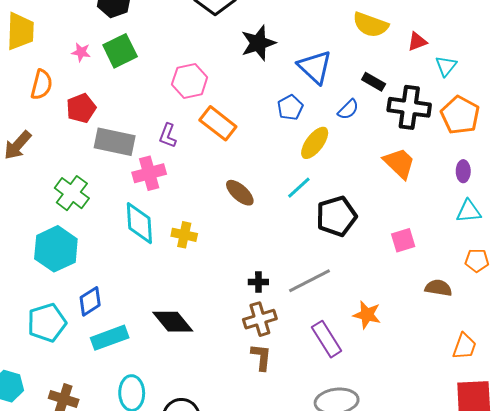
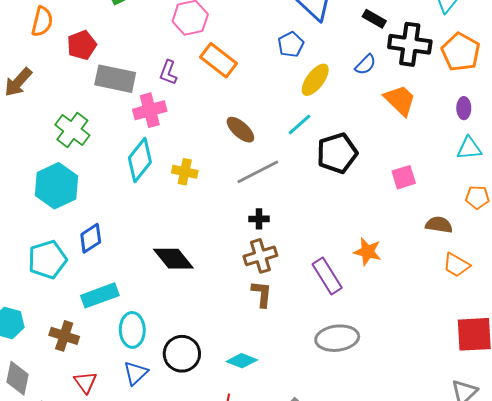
blue semicircle: (348, 109) -> (365, 65), moved
cyan diamond: (139, 223) -> (140, 160), turned 42
gray line: (309, 281) -> (258, 172), moved
cyan rectangle: (110, 338) -> (100, 295), moved
orange trapezoid: (464, 346) -> (456, 265), moved, turned 100

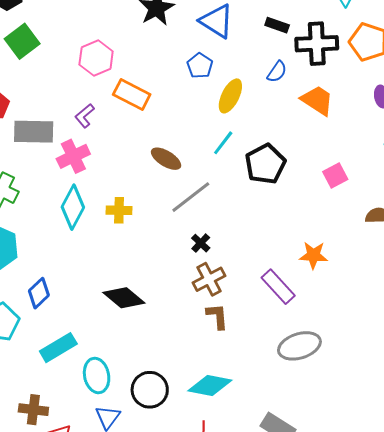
purple L-shape: (168, 72) -> (85, 116), turned 40
black cross: (259, 219) -> (201, 243), turned -36
brown cross: (64, 336) -> (33, 410), moved
cyan diamond: (242, 361) -> (210, 386), size x1.4

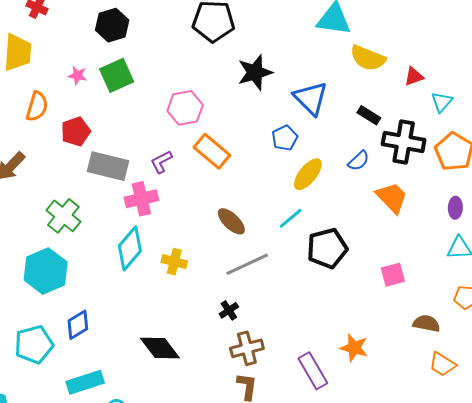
black cross: (201, 243) -> (229, 310), moved

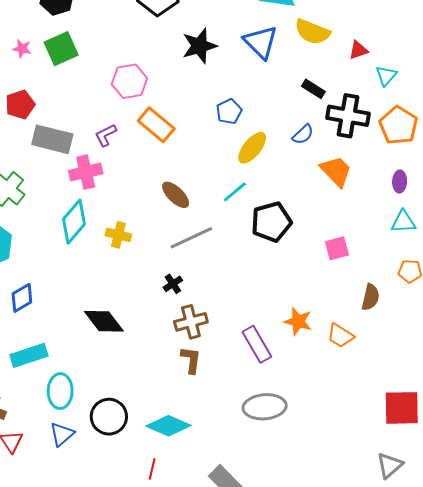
blue triangle: (311, 98) -> (261, 42), moved
brown semicircle: (426, 323) -> (370, 297), turned 92
orange trapezoid: (442, 364) -> (340, 336), moved

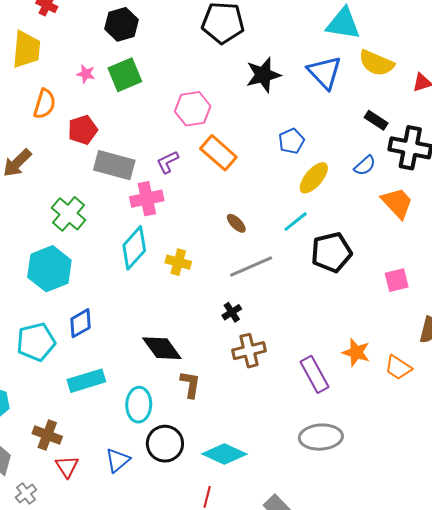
brown ellipse: (176, 195) -> (236, 223), size x0.7
brown L-shape: (191, 360) -> (190, 384), moved
cyan ellipse: (60, 391) -> (139, 405), moved

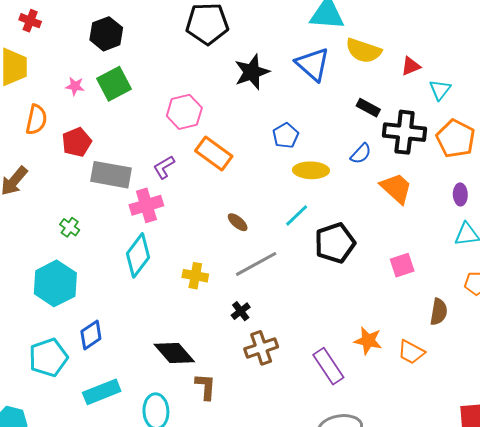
yellow ellipse: (314, 178) -> (311, 170), turned 56
green cross: (69, 214) -> (70, 227), size x0.6
yellow cross: (178, 262) -> (195, 276), moved

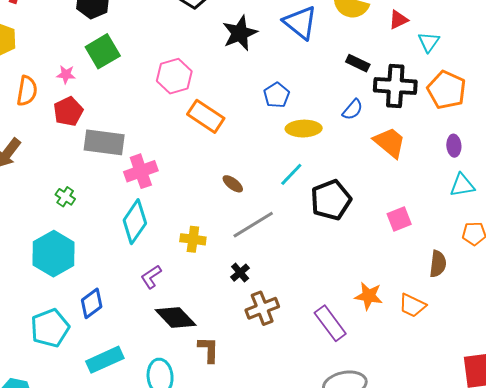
pink star: (75, 86) -> (66, 75), moved
purple L-shape: (164, 167) -> (151, 277), moved

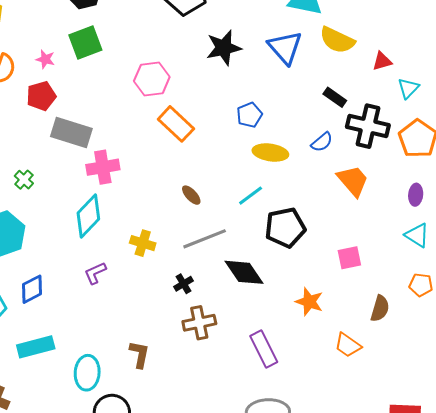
cyan triangle: (462, 185) -> (417, 235), turned 32
orange star: (369, 296) -> (309, 302), moved
black diamond: (176, 317) -> (244, 272), moved

